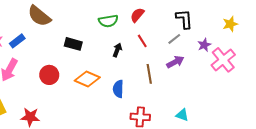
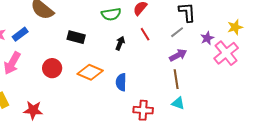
yellow star: (230, 24) -> (235, 27), moved
brown line: (149, 74) -> (176, 79), moved
cyan triangle: (182, 115) -> (178, 103), moved

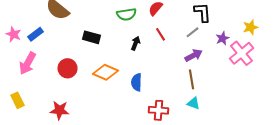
red star: (33, 110) -> (60, 110), moved

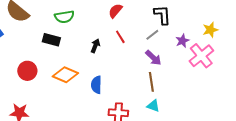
green semicircle: (126, 14) -> (64, 17), moved
purple arrow: (194, 55) -> (153, 58), turned 72

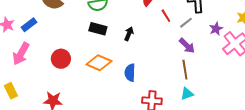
red line: (120, 37) -> (166, 16), moved
black rectangle: (51, 40) -> (98, 29), moved
cyan triangle: (153, 106) -> (187, 94), turned -40

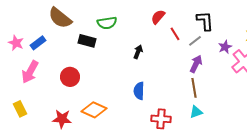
black rectangle: (98, 29) -> (87, 41), moved
purple arrow: (187, 46) -> (196, 64), turned -108
orange diamond: (99, 63) -> (94, 110), moved

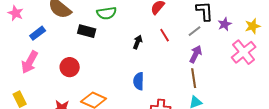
red line: (175, 34) -> (165, 35), moved
pink star: (16, 43) -> (16, 13), moved
purple star: (225, 47) -> (225, 24), moved

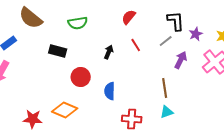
black rectangle: (87, 31) -> (58, 51), moved
purple arrow: (196, 54) -> (181, 60), moved
red circle: (70, 67) -> (81, 77), moved

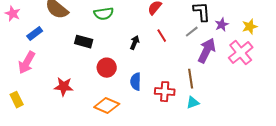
purple arrow: (181, 60) -> (207, 51), size x1.4
orange diamond: (65, 110) -> (107, 106), moved
red star: (33, 119) -> (64, 87), moved
red cross: (132, 119) -> (165, 92), moved

